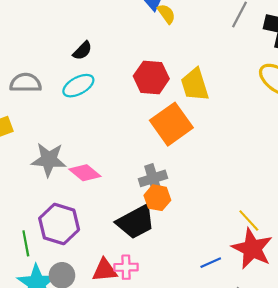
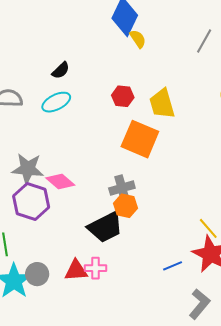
red hexagon: (151, 77) -> (123, 96), size x0.7
orange square: (171, 124) -> (140, 139), turned -33
purple hexagon: (59, 224) -> (31, 202), moved

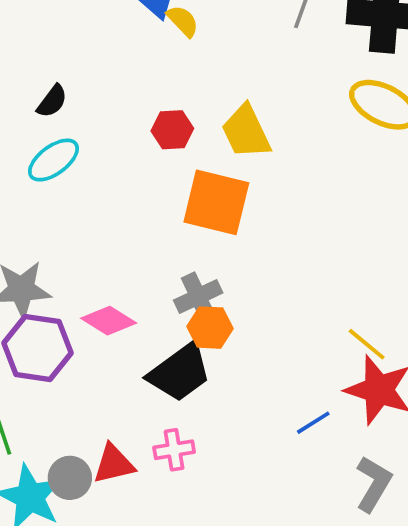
pink diamond: (60, 181) -> (109, 321), moved
red triangle: (76, 270) -> (114, 464), moved

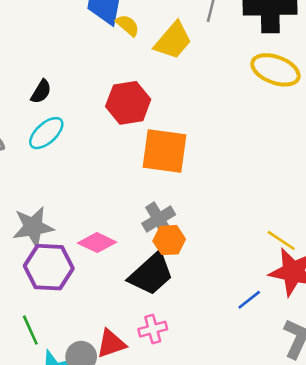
red hexagon: (172, 130) -> (128, 103), size x1.5
yellow trapezoid: (246, 132) -> (173, 41), moved, turned -108

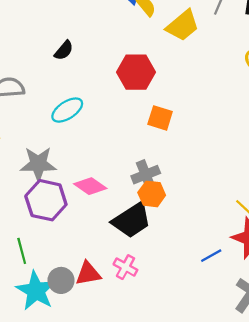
cyan ellipse: (46, 133) -> (67, 110), moved
orange square: (165, 151) -> (160, 118), size x0.6
pink cross: (153, 329) -> (125, 267), turned 35

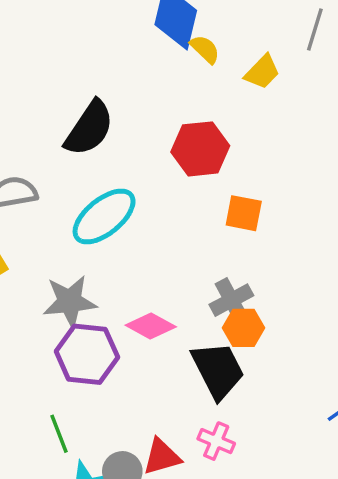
yellow trapezoid: (183, 26) -> (262, 72), size x0.7
black semicircle: (64, 50) -> (89, 128), size x1.8
cyan ellipse: (67, 110) -> (104, 216), size x1.4
black trapezoid: (132, 220) -> (218, 370), turned -78

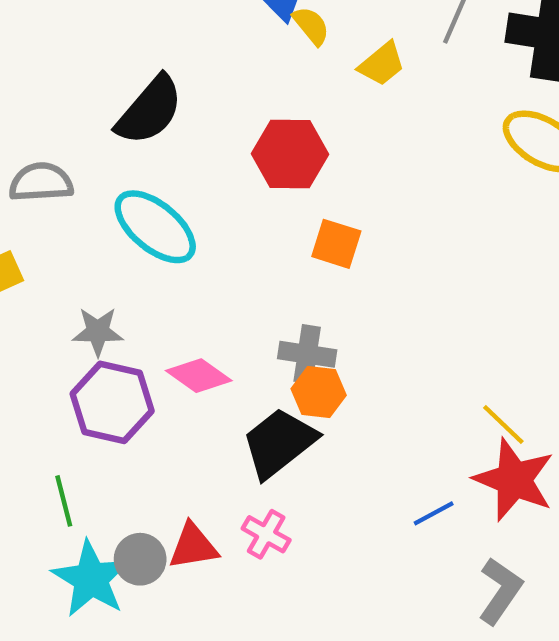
cyan ellipse: (104, 216) -> (155, 227), turned 72
gray cross: (231, 300) -> (307, 354), turned 30
gray star: (70, 302) -> (98, 332), size x0.7
black trapezoid: (218, 370) -> (279, 443), turned -108

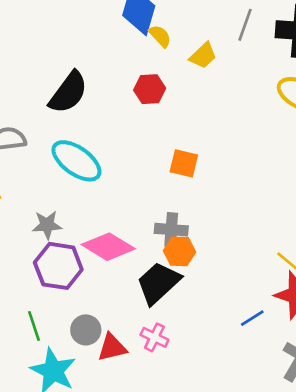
red hexagon: (290, 154) -> (150, 89), moved, size x0.7
pink diamond: (199, 376) -> (108, 247), size x1.4
gray circle: (140, 559) -> (86, 330), moved

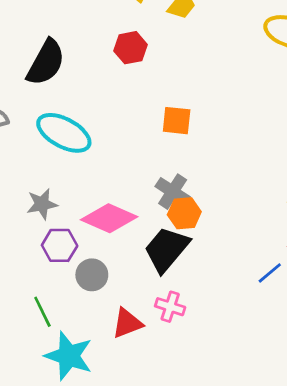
gray cross: (171, 230) -> (173, 192), turned 36
purple hexagon: (58, 266) -> (60, 245), size x0.7
gray circle: (86, 330) -> (92, 275), moved

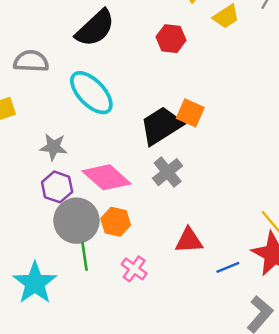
orange hexagon: (184, 213) -> (116, 222), moved
black trapezoid: (167, 249) -> (161, 126), moved
gray circle: (92, 275) -> (76, 221), size x1.6
green line: (42, 312) -> (84, 256), moved
red triangle: (127, 323) -> (189, 241), moved

